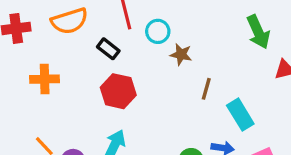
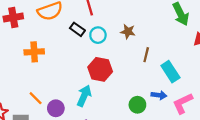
cyan circle: (158, 31) -> (98, 35), moved
red hexagon: (118, 91) -> (100, 69), moved

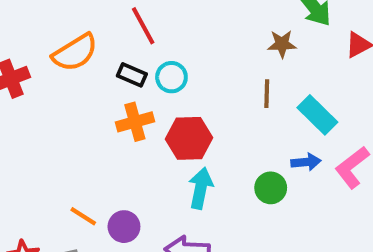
brown star: (128, 32) -> (282, 44), moved
orange cross: (34, 52) -> (135, 122), moved
cyan arrow: (84, 96) -> (201, 188), moved

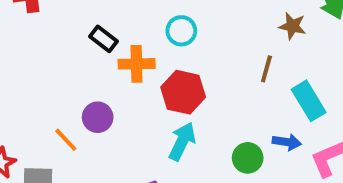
black rectangle: (132, 75) -> (103, 39), moved
purple circle: (124, 227) -> (98, 117), moved

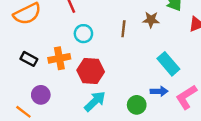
black rectangle: (103, 39) -> (29, 59), moved
brown line: (266, 69) -> (123, 29), moved
cyan arrow: (182, 141) -> (95, 101), turned 30

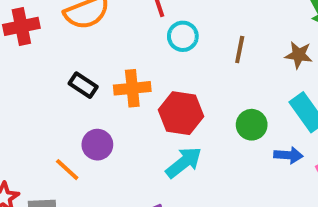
brown star: (151, 20) -> (299, 55), moved
cyan circle: (83, 34) -> (183, 36), moved
green circle: (137, 105) -> (252, 125), moved

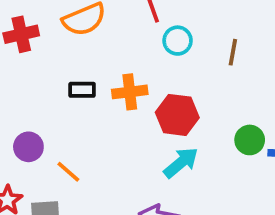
black rectangle: (83, 85) -> (82, 90), turned -32
green circle: (252, 125) -> (250, 140), moved
purple circle: (97, 145) -> (28, 147), moved

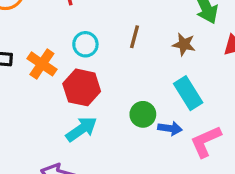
cyan circle: (178, 41) -> (85, 44), moved
orange cross: (130, 92) -> (42, 64), turned 36

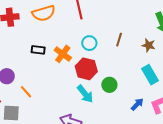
green circle: (143, 114) -> (109, 85), moved
blue arrow: (170, 128) -> (137, 104), moved, turned -56
cyan arrow: (81, 129) -> (85, 94), turned 84

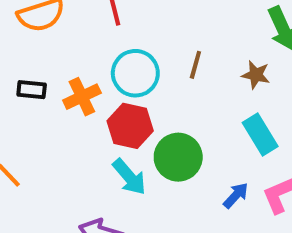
cyan circle: (89, 43) -> (135, 73), size x1.5
orange cross: (63, 54) -> (82, 97), turned 30
green circle: (109, 85) -> (178, 157), size x1.5

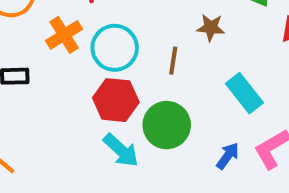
brown line: (195, 65) -> (173, 61), moved
brown star: (256, 75) -> (211, 28), moved
orange cross: (82, 97) -> (64, 35), moved

